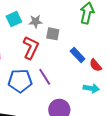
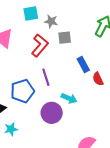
gray square: (53, 34) -> (65, 38), turned -32
blue pentagon: (20, 81) -> (22, 91), moved, turned -30
cyan arrow: (91, 88) -> (69, 98), moved

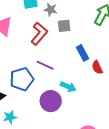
purple line: (46, 77) -> (45, 65), turned -48

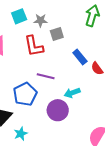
red L-shape: (39, 34) -> (34, 46), turned 140
cyan arrow: (68, 87) -> (72, 93), turned 147

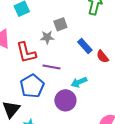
gray star: (40, 20) -> (47, 37), moved
red L-shape: (34, 46) -> (26, 53), moved

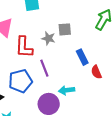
purple line: (52, 67) -> (44, 68), turned 42

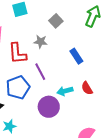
gray square: (65, 29) -> (56, 21), moved, turned -32
red semicircle: (96, 72) -> (87, 88), moved

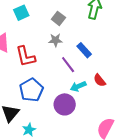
gray star: (41, 42) -> (55, 40), moved
purple line: (40, 72) -> (68, 65), moved

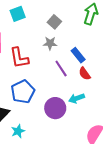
red semicircle: (100, 80) -> (85, 74), moved
cyan arrow: (78, 86) -> (77, 98), moved

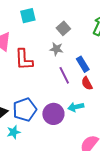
blue pentagon: (23, 92) -> (25, 110), moved

